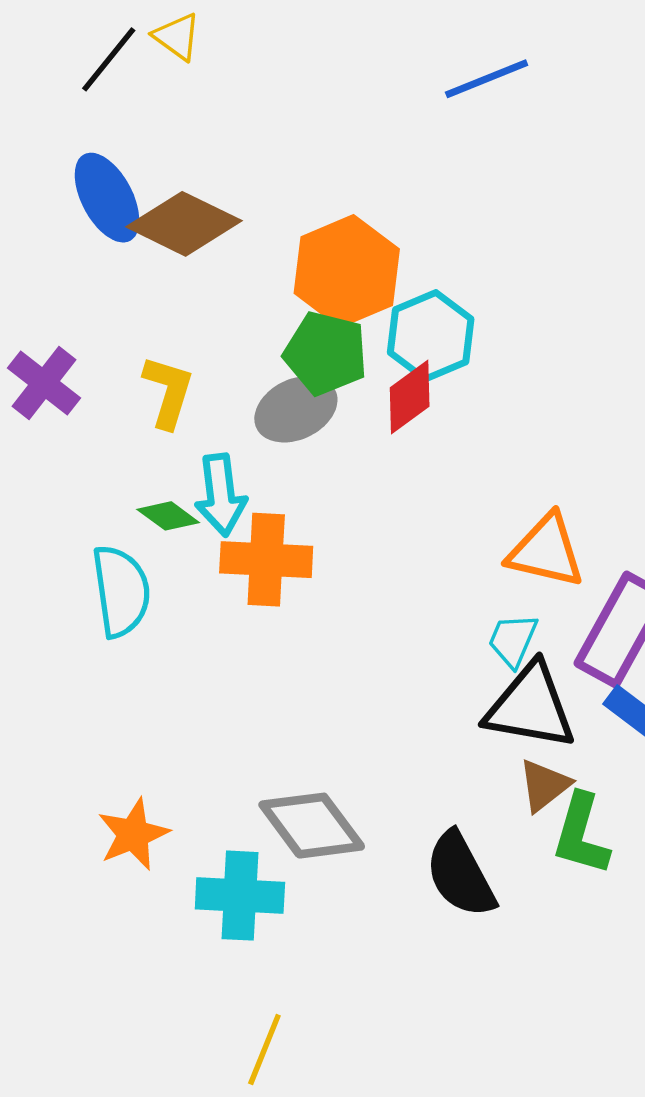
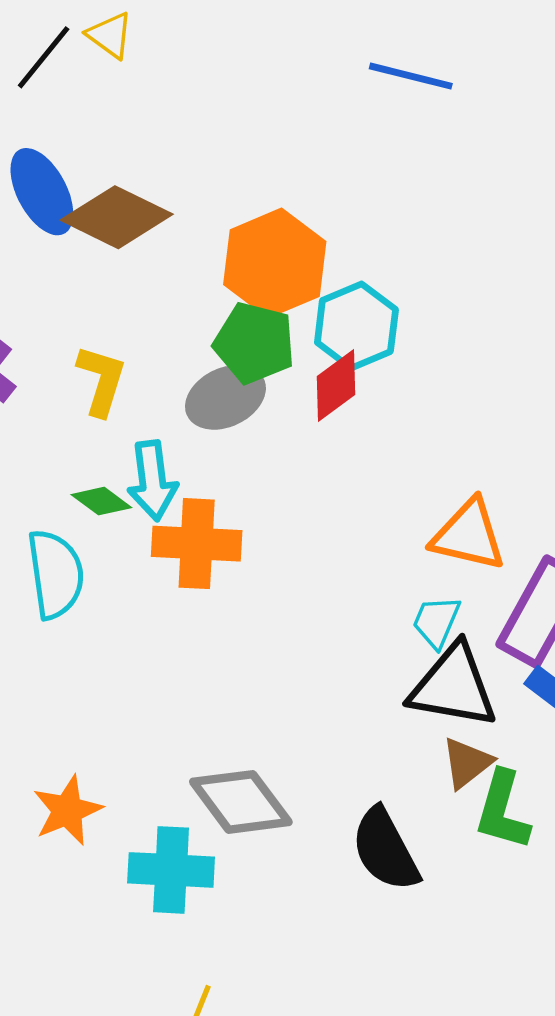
blue line: (487, 79) -> (411, 76), turned 36

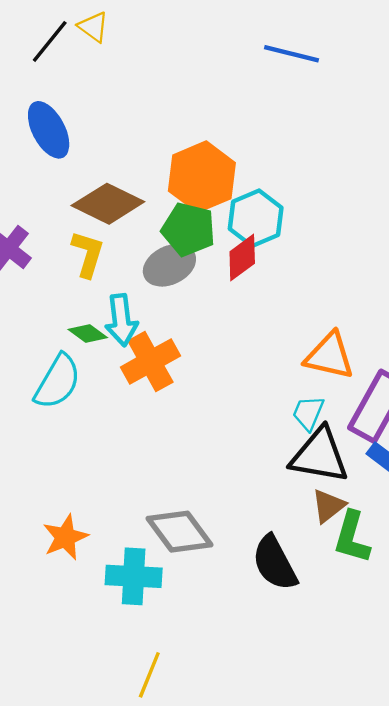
brown diamond: (117, 217) -> (108, 204), moved
orange cross: (197, 544) -> (150, 362), turned -32
cyan semicircle: (55, 574) -> (58, 382), turned 38

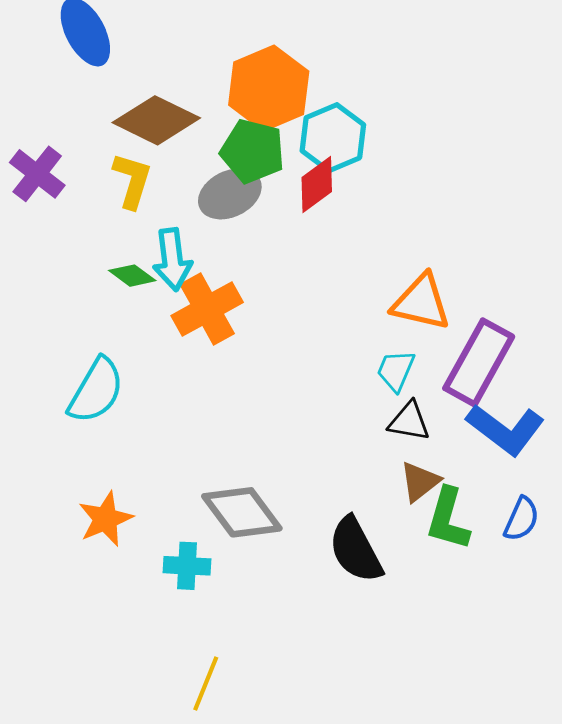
cyan semicircle: (58, 382) -> (96, 391), moved
black triangle: (319, 456) -> (409, 421), size x0.6
cyan cross: (134, 576) -> (187, 566), size x0.7

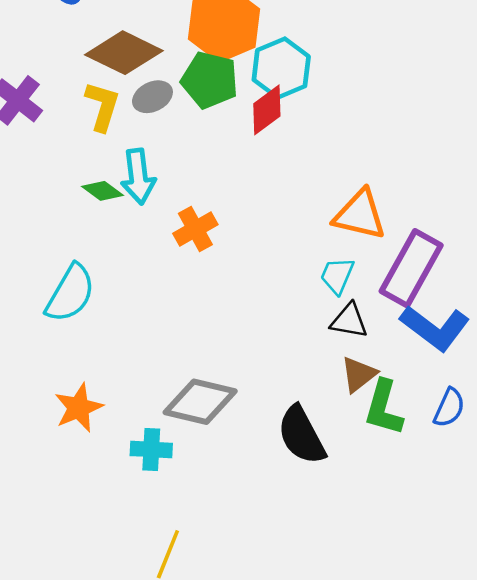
gray ellipse: (230, 194) -> (152, 97), moved, size x0.7
orange cross: (207, 309) -> (195, 229), moved, size x0.7
gray diamond: (242, 512) -> (200, 402), turned -40

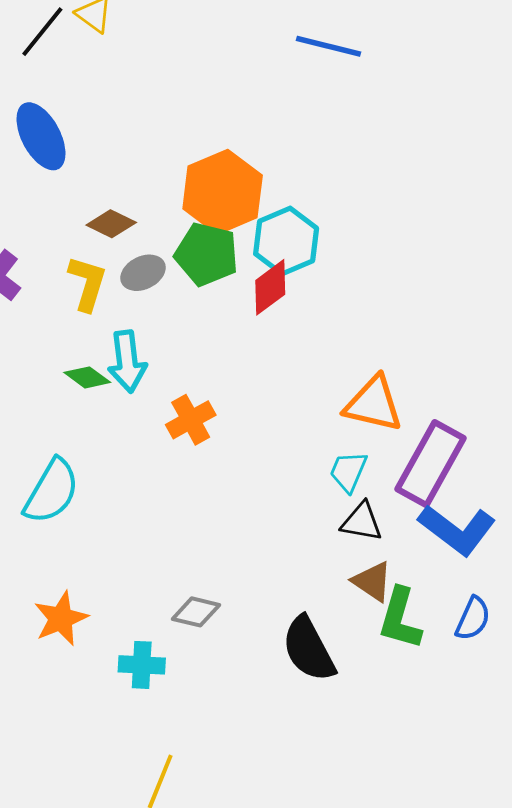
brown diamond: (124, 53) -> (111, 224), size x0.6
brown triangle: (359, 374) -> (372, 581), turned -48
gray diamond: (200, 402) -> (196, 612), size x0.6

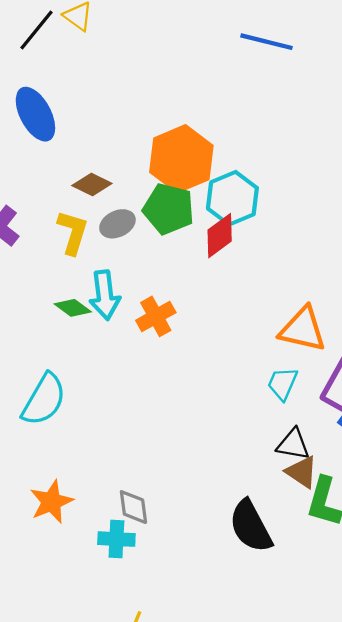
orange cross: (191, 420) -> (156, 316), moved
black triangle: (362, 522) -> (293, 444), moved
gray diamond: (196, 612) -> (133, 507), moved, turned 69

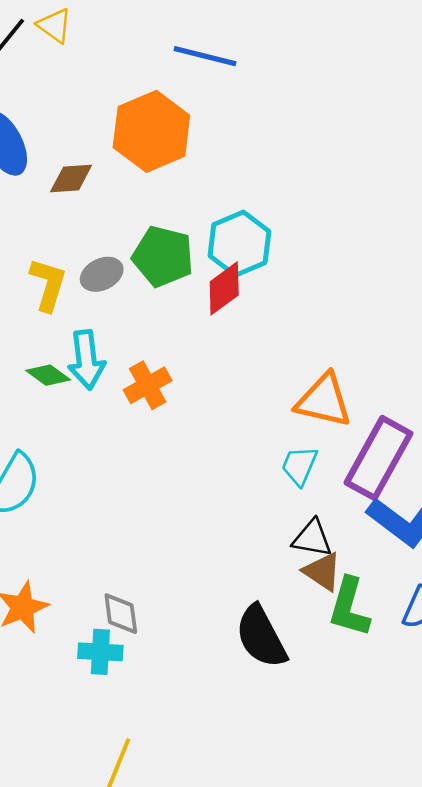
blue line: (267, 42) -> (205, 56), moved
orange hexagon: (181, 159) -> (151, 131), moved
brown diamond: (92, 184) -> (71, 179), moved, turned -30

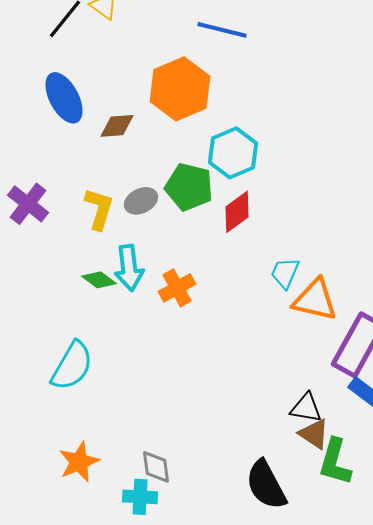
cyan hexagon: (239, 244) -> (233, 153), moved
cyan trapezoid: (299, 466) -> (285, 273), moved

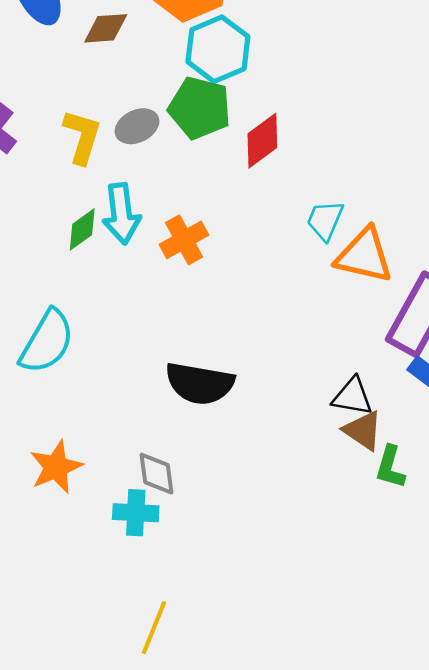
cyan hexagon: (233, 153) -> (218, 49), moved
green diamond: (99, 280) -> (82, 229), turned -72
green L-shape: (335, 462) -> (390, 467), size x0.7
black semicircle: (266, 485) -> (200, 383), moved, turned -52

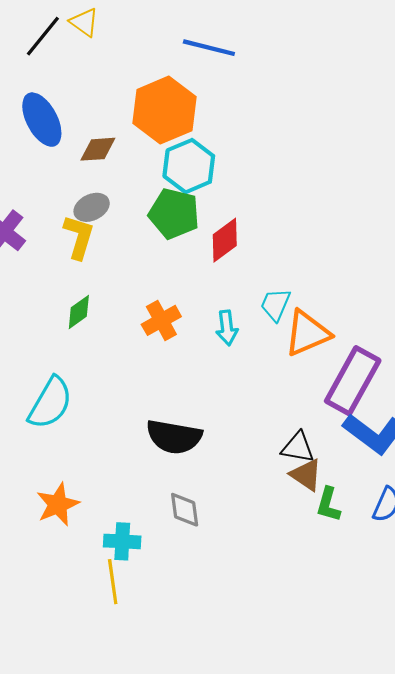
gray ellipse: (137, 126) -> (92, 207), moved
cyan arrow: (121, 214) -> (227, 328), moved, size x0.7
orange triangle: (364, 255) -> (307, 333), turned -36
gray diamond: (157, 474) -> (185, 510), moved
yellow line: (154, 628) -> (113, 582), moved, turned -30

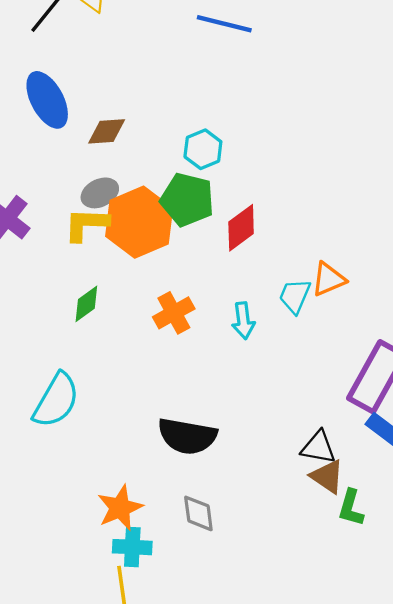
orange hexagon: (165, 110) -> (139, 222), moved
cyan hexagon: (189, 166) -> (203, 149), size x0.7
yellow L-shape: (79, 237) -> (86, 224), turned -105
orange triangle: (307, 333) -> (328, 279), moved, size x0.7
orange star: (58, 504) -> (120, 508), moved

